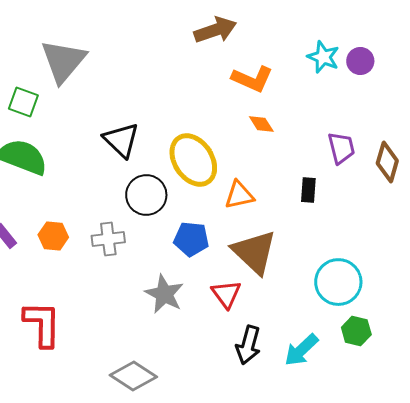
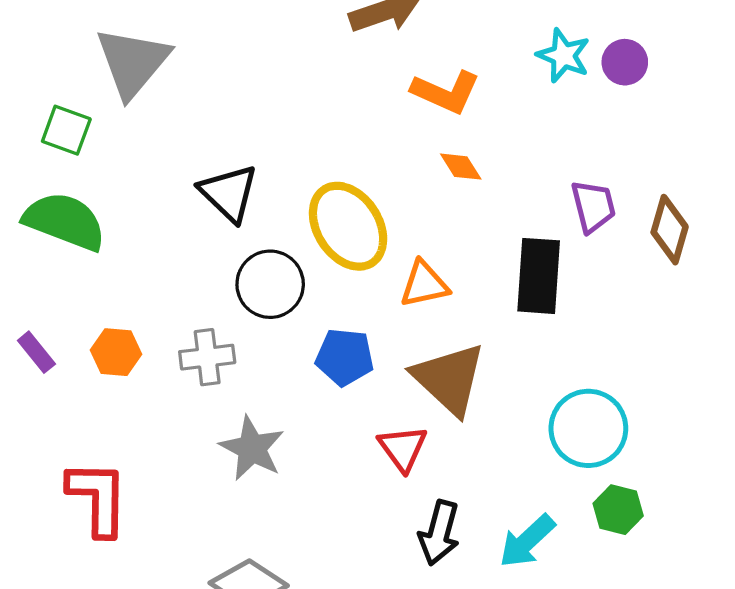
black rectangle: (308, 190) -> (539, 276), size x1.8
gray star: (164, 294) -> (252, 448), moved

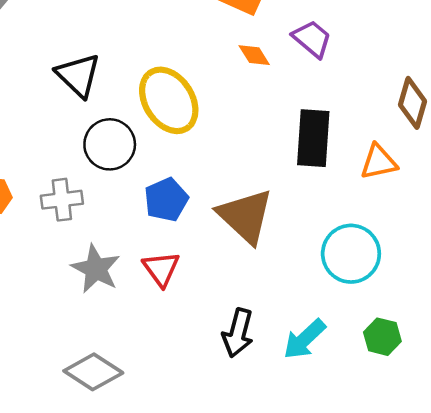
purple trapezoid: (593, 206) -> (312, 39), moved, turned -36
orange triangle: (424, 284) -> (379, 162), moved
blue pentagon: (345, 357) -> (166, 200), turned -30
red triangle: (403, 448) -> (161, 269), moved
green hexagon: (618, 510) -> (382, 337), moved

